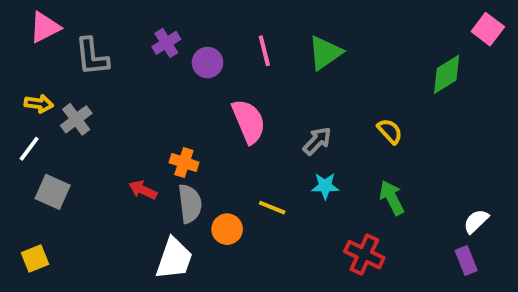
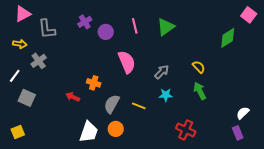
yellow arrow: (39, 104) -> (20, 44), moved
green arrow: (392, 198) -> (200, 91), moved
gray semicircle: (190, 204) -> (112, 104), moved, turned -144
orange circle: (227, 229) -> (116, 129), moved

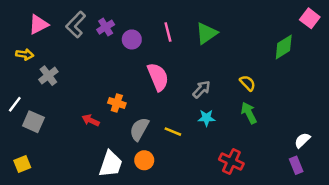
pink triangle: (23, 14) -> (38, 25), moved
gray L-shape: (47, 29) -> (76, 25), moved, turned 50
white line: (15, 76) -> (15, 104), moved

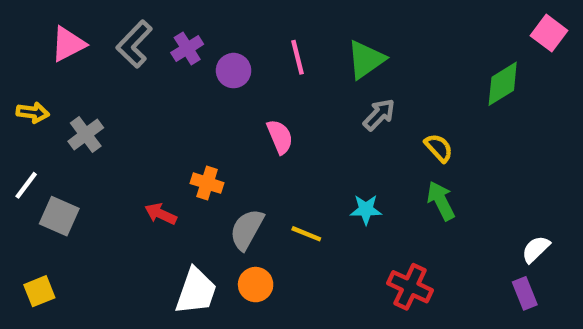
yellow arrow: (25, 54) -> (33, 112), moved
pink semicircle: (158, 77) -> (280, 137), size x0.7
gray arrow: (202, 89) -> (379, 115), moved

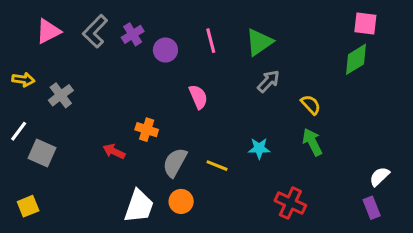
pink square: (549, 33) -> (365, 23), moved, turned -30

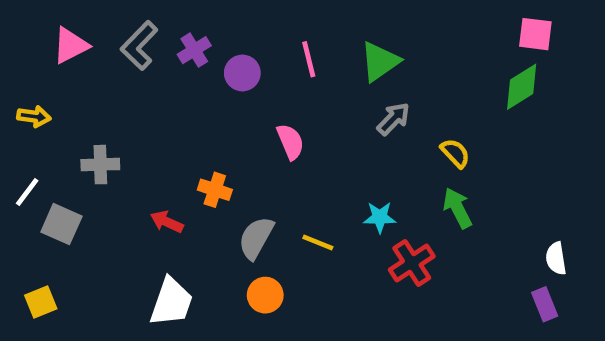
gray cross: (61, 95) -> (100, 165), moved, turned 35
white semicircle: (379, 176) -> (556, 258), turned -55
red cross: (290, 203) -> (412, 263), moved, turned 32
white trapezoid: (139, 206) -> (171, 302), moved

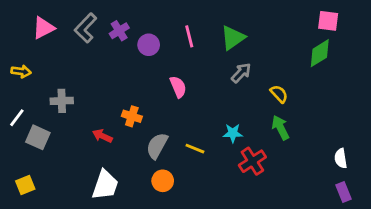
purple rectangle: (545, 304) -> (344, 192), moved

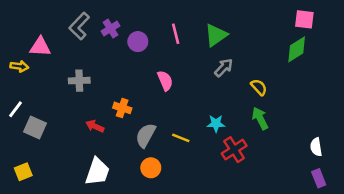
pink triangle: (43, 28) -> (40, 47), moved, turned 30
gray cross: (62, 101) -> (79, 81), moved

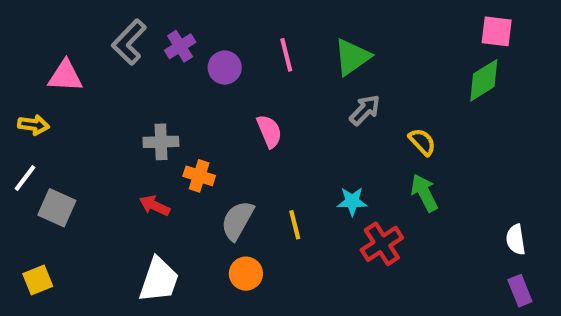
yellow arrow: (19, 66) -> (33, 125), moved
gray cross: (79, 81) -> (161, 142), moved
yellow line: (181, 138) -> (295, 225), turned 54

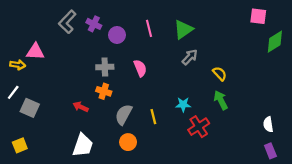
purple cross: (180, 46) -> (94, 24), turned -32
pink triangle: (65, 76) -> (35, 52), moved
green diamond: (484, 80) -> (275, 42), moved
gray cross: (161, 142) -> (105, 67), moved

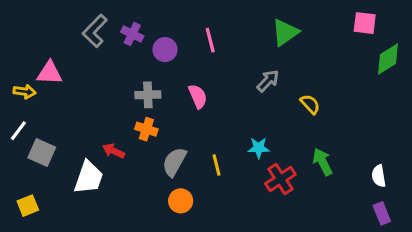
green triangle: (183, 29) -> (285, 32), moved
green arrow: (221, 100) -> (323, 162), moved
white trapezoid: (83, 145) -> (89, 177), moved

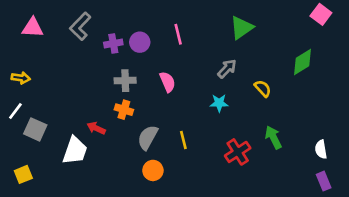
pink square: (365, 23) -> (321, 14), moved, turned 30
purple cross: (132, 34) -> (113, 43), moved, turned -36
green diamond: (388, 59) -> (302, 62), moved
pink triangle: (50, 73) -> (33, 28), moved
cyan star: (259, 148) -> (219, 103), moved

